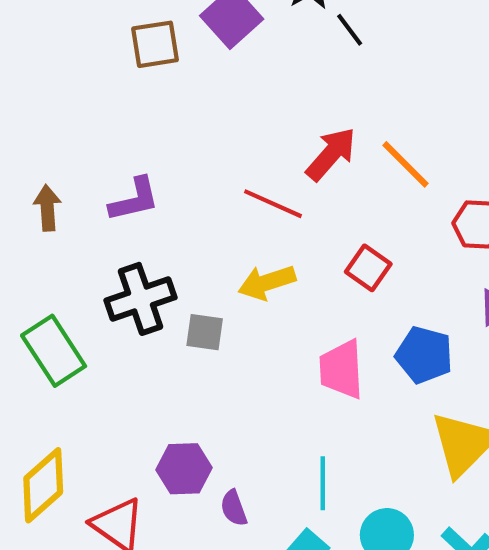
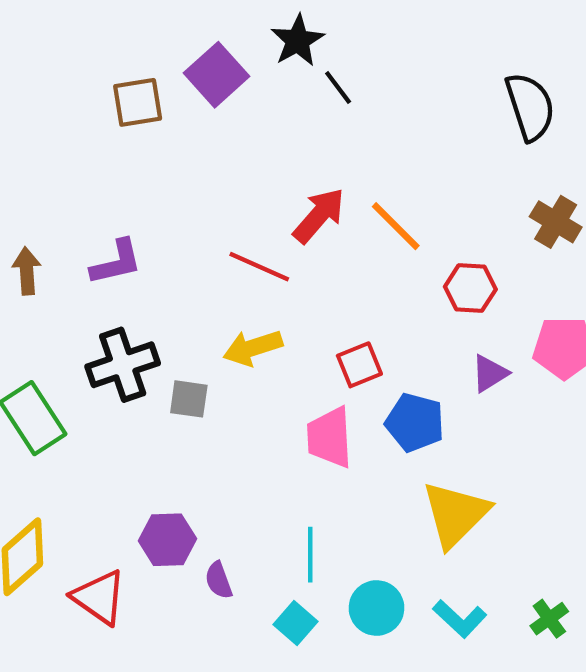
red square: (368, 268) -> (359, 365), moved, turned 33

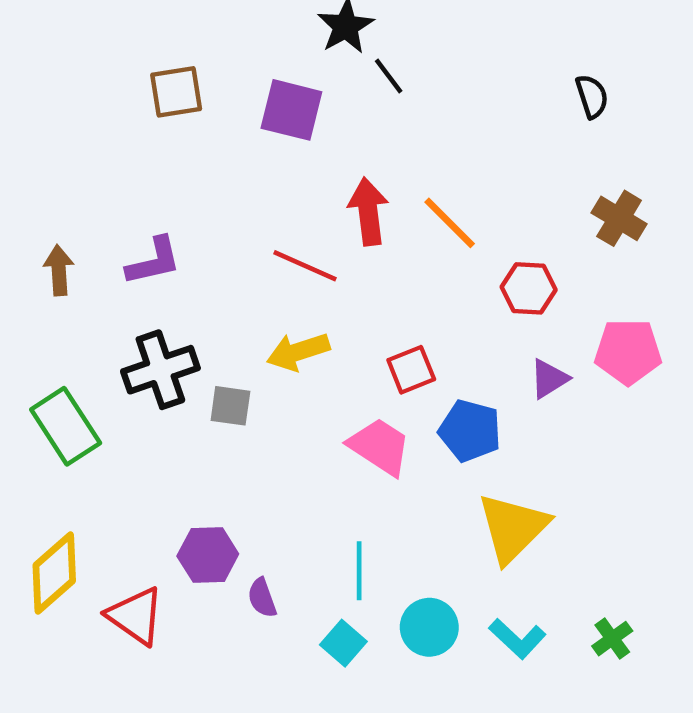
purple square: (216, 75) -> (291, 110), moved, turned -34
black semicircle: (530, 107) -> (592, 96), size x0.6
red arrow: (319, 215) -> (368, 212), turned -48
pink trapezoid: (330, 437) -> (380, 447), turned 126

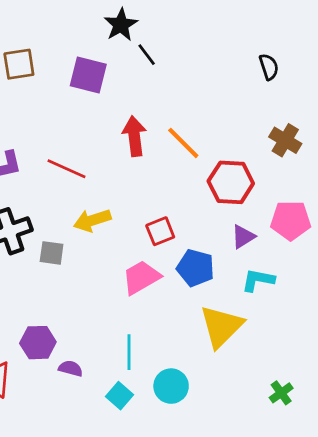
red line: (305, 266) -> (66, 169), moved
red hexagon: (529, 288) -> (231, 182), size x1.4
pink trapezoid: (380, 447) -> (141, 277), turned -63
purple semicircle: (262, 598) -> (71, 368), turned 125
cyan L-shape: (517, 639) -> (258, 280), moved, turned 148

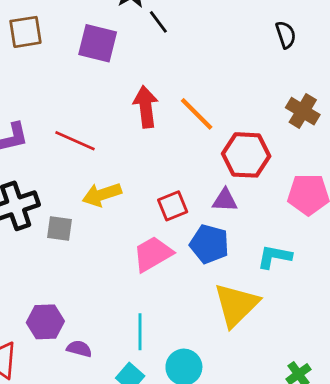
purple triangle: (243, 237) -> (225, 200), moved, turned 35

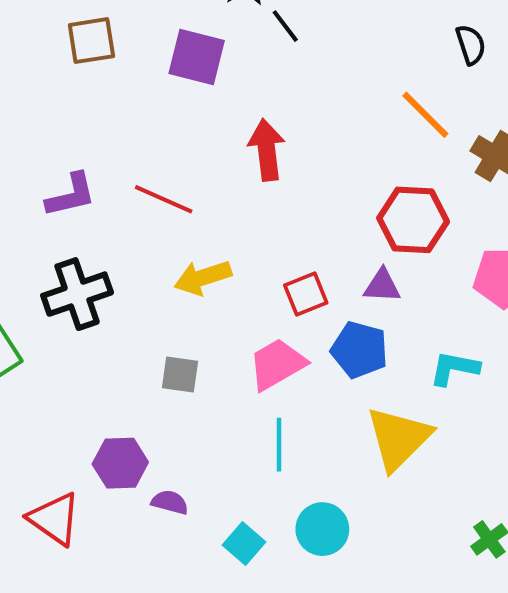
orange line: (197, 114) -> (425, 115), moved
gray square: (59, 228) -> (180, 374), moved
cyan line: (140, 332) -> (279, 445), moved

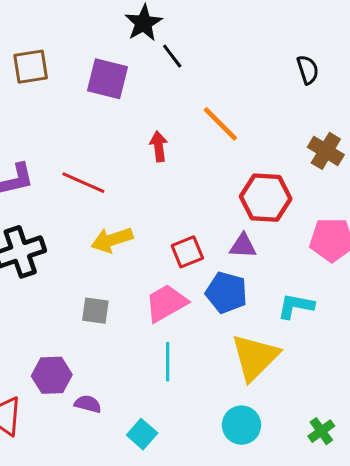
orange line: (425, 115) -> (220, 124), moved
red arrow: (267, 150) -> (159, 146), size x0.7
cyan circle: (322, 529) -> (241, 425), moved

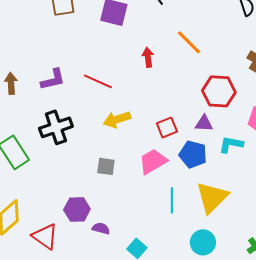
cyan L-shape: (296, 306) -> (231, 144), moved
cyan line: (168, 362) -> (172, 200), moved

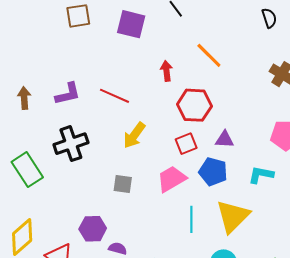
red hexagon: (219, 91) -> (194, 105), moved
yellow arrow: (117, 119) -> (134, 135), turned -36
cyan L-shape: (231, 144) -> (261, 175), moved

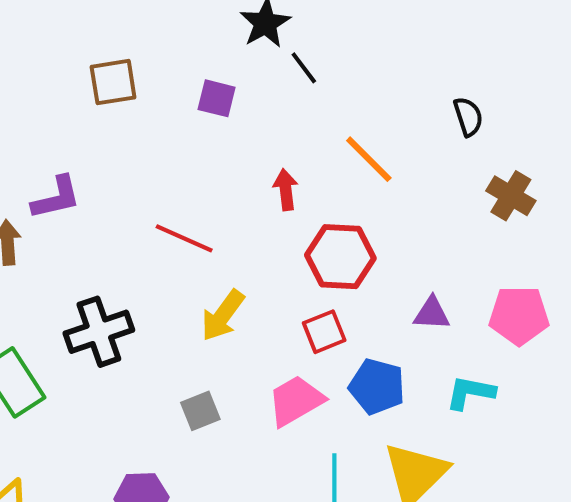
black semicircle: (269, 18) -> (468, 117), moved
purple square: (131, 24) -> (217, 98), size x0.7
purple L-shape: (68, 94) -> (56, 198), moved
purple triangle: (225, 139) -> (432, 313), moved
gray square: (123, 184) -> (200, 411), turned -30

